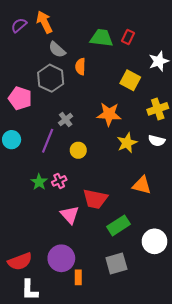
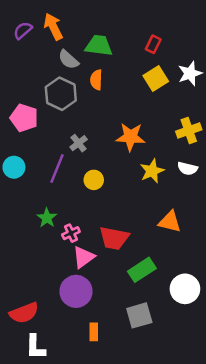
green trapezoid: (102, 38) -> (99, 46), moved
yellow square: (130, 80) -> (156, 79), moved, turned 30
pink cross: (59, 181) -> (71, 233), moved
pink triangle: (70, 215) -> (84, 257), turned 36
purple circle: (61, 258) -> (76, 291), moved

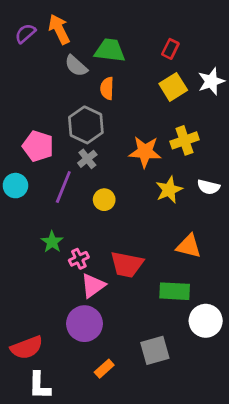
gray hexagon: (61, 94) -> (86, 125), moved
pink pentagon: (24, 118) -> (38, 146), moved
yellow cross: (189, 130) -> (184, 140), moved
green rectangle: (142, 270) -> (175, 291), moved, turned 36
orange rectangle: (94, 332) -> (104, 369), turned 48

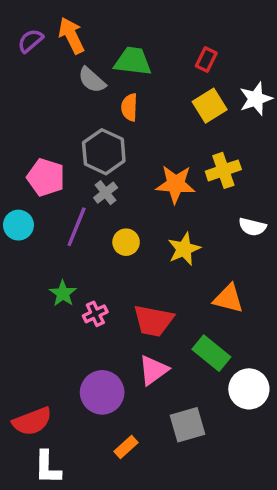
yellow star: (169, 190) -> (184, 249), moved
pink triangle: (93, 286) -> (153, 370), moved
green rectangle: (175, 291) -> (211, 353), turned 36

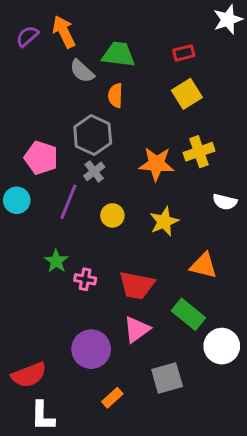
red rectangle: (206, 60) -> (184, 53), turned 50
white star: (256, 99) -> (228, 20), moved
pink cross: (95, 314) -> (85, 279), turned 35

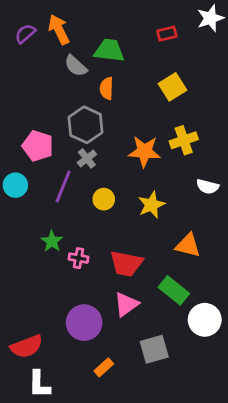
red rectangle: (184, 53) -> (167, 34), moved

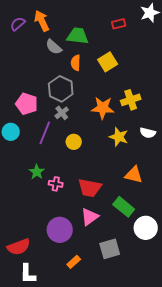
yellow square: (172, 87) -> (108, 62), moved
yellow star: (151, 205) -> (119, 137), moved, turned -30

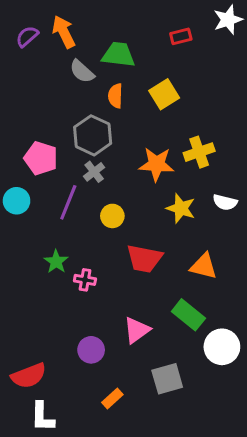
red trapezoid: (90, 188) -> (144, 259), moved
purple circle: (60, 230) -> (91, 350), size x0.7

